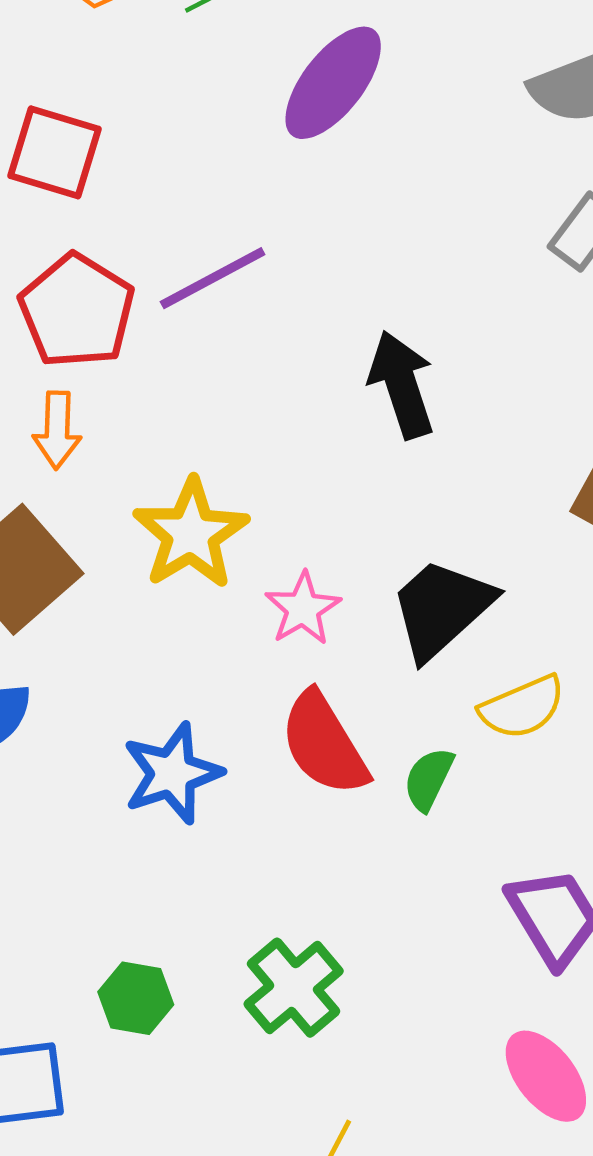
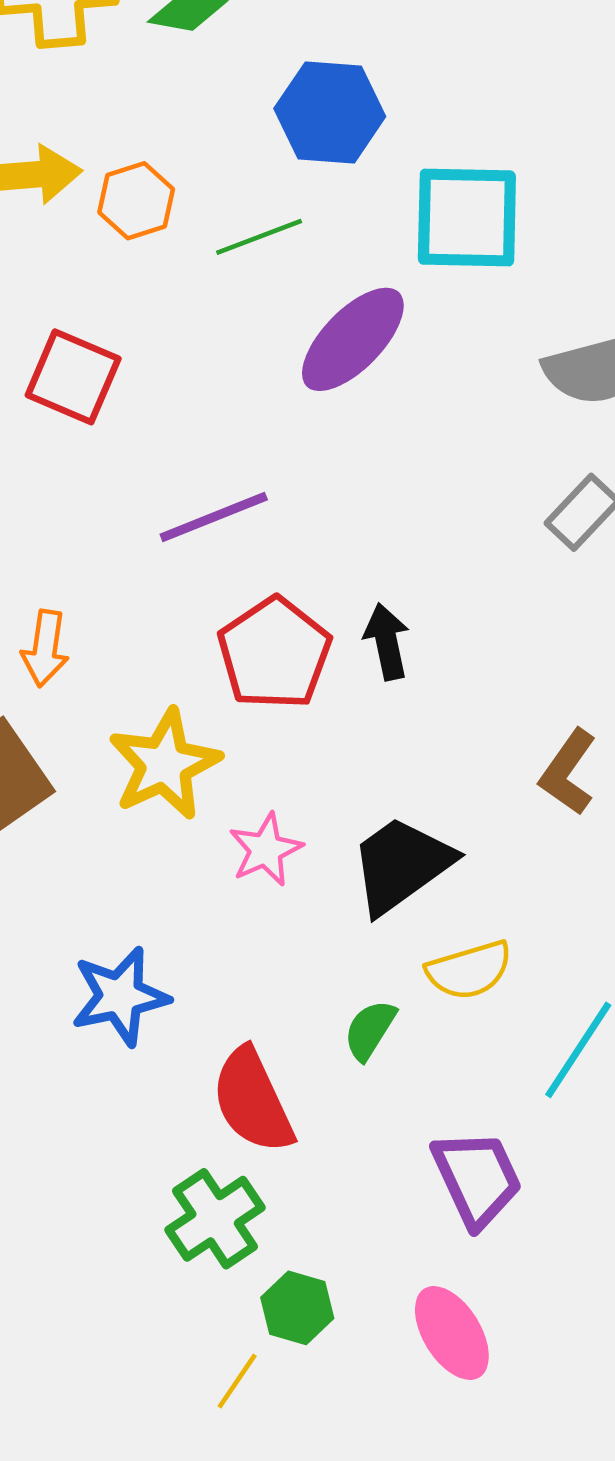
red pentagon: (77, 311) -> (274, 653), moved
black arrow: (402, 385) -> (387, 642), size x0.7
red semicircle: (324, 744) -> (253, 1101), moved
green hexagon: (136, 998) -> (297, 1308), moved

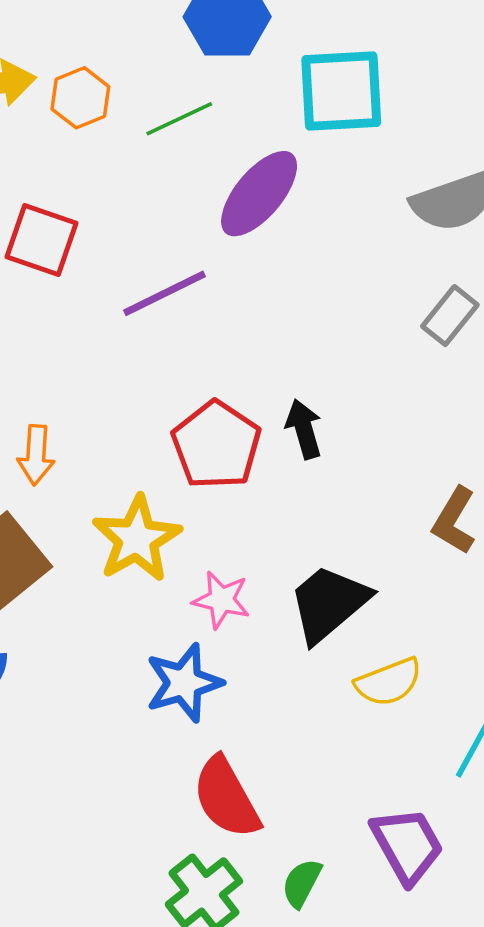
purple line: (214, 517) -> (164, 293), moved
pink star: (266, 850) -> (221, 600), turned -30
blue star: (120, 996) -> (184, 683), moved
green semicircle: (370, 1030) -> (302, 883), moved

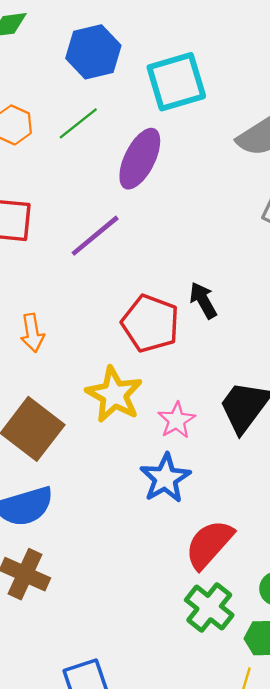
orange arrow: (36, 455) -> (32, 333), moved
pink star: (221, 600) -> (177, 420), turned -30
red semicircle: (226, 798) -> (209, 544), turned 84

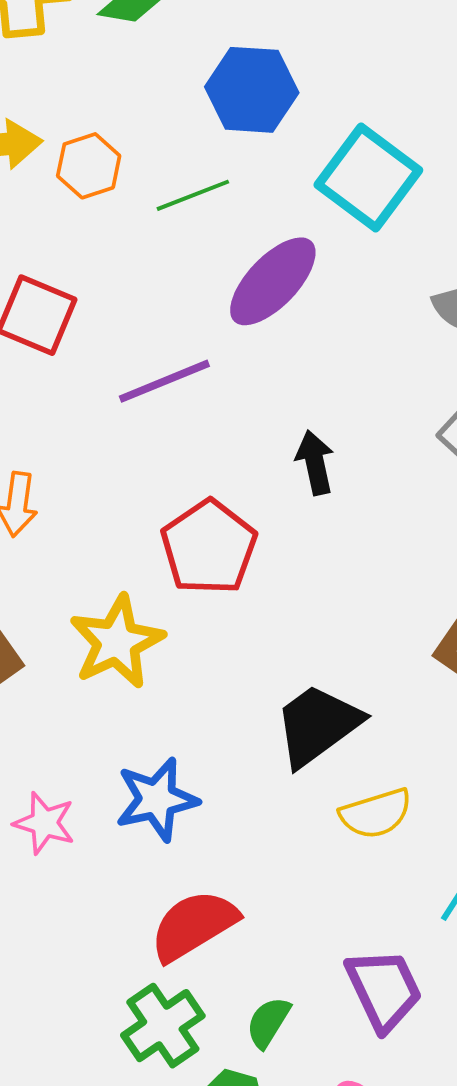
cyan square: (176, 82) -> (368, 178), turned 36
black arrow: (203, 300) -> (315, 463), moved
pink star: (177, 420) -> (44, 823), moved, turned 30

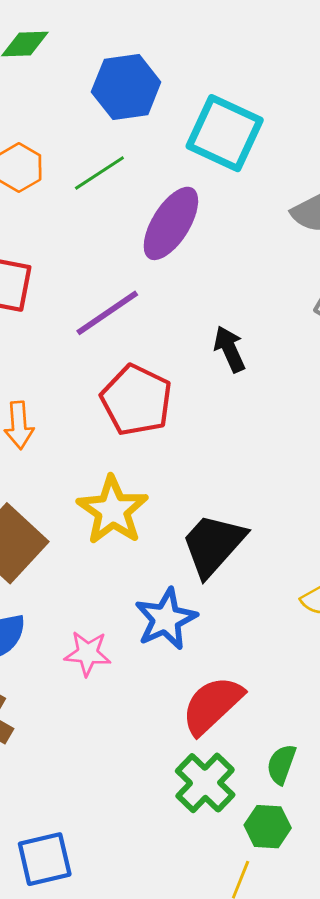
red pentagon: (209, 547) -> (136, 400), moved
black trapezoid: (318, 725) -> (213, 545), moved

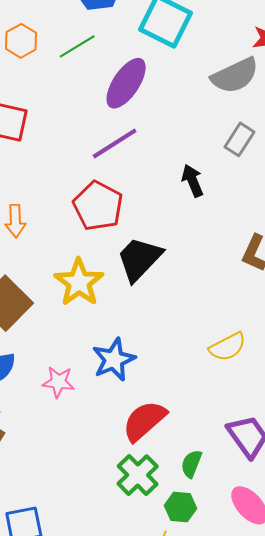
purple line: (107, 313) -> (115, 144), moved
black arrow: (230, 349) -> (192, 181), moved
black trapezoid: (213, 545) -> (139, 259), moved

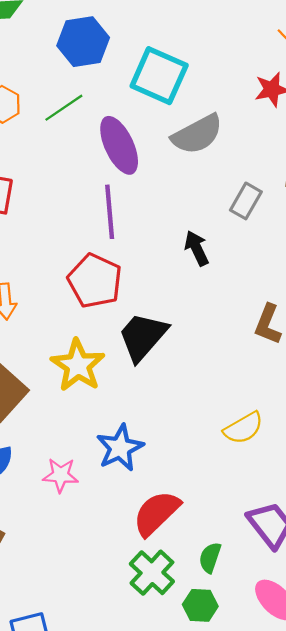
gray semicircle: (235, 76) -> (197, 134), moved
purple ellipse: (126, 83) -> (119, 145), turned -56
purple line: (115, 144) -> (110, 212), turned -60

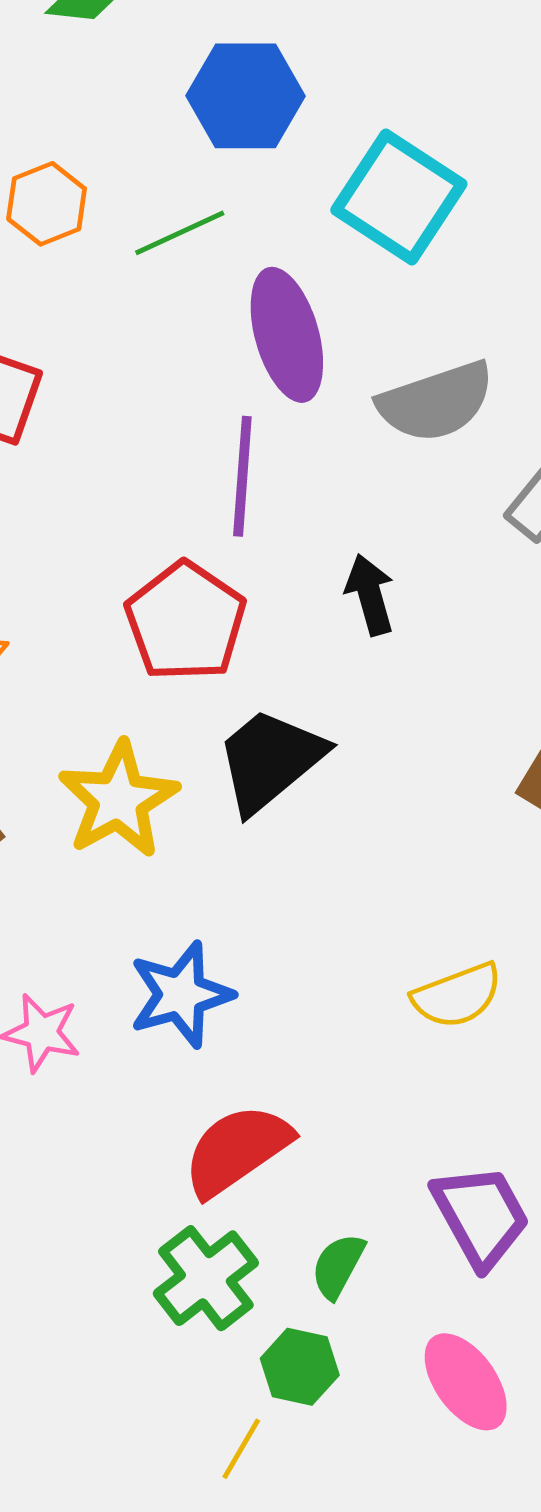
gray semicircle: (197, 134) -> (436, 402), moved
black arrow: (197, 248) -> (370, 595), moved

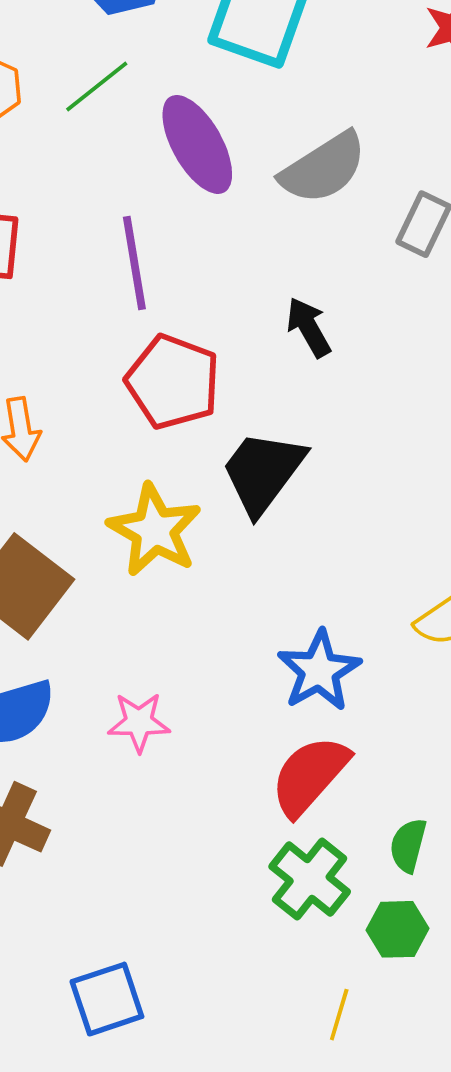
purple line: (242, 476) -> (134, 263), moved
blue star: (181, 995) -> (319, 671), moved
yellow line: (241, 1449) -> (339, 1015), moved

